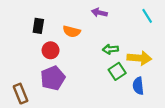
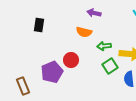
orange semicircle: (72, 31) -> (84, 32), moved
red circle: (51, 50) -> (71, 60), moved

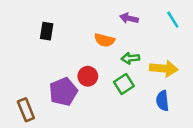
purple arrow: (94, 13) -> (129, 18), moved
green square: (110, 66) -> (124, 84), moved

